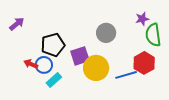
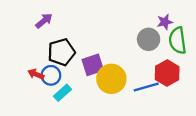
purple arrow: (17, 24) -> (44, 21), moved
gray circle: (106, 33) -> (149, 39), moved

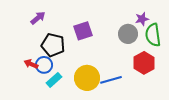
black pentagon: (61, 52) -> (53, 45), turned 30
purple square: (93, 65) -> (83, 31), moved
yellow circle: (111, 79) -> (87, 78), moved
blue line: (146, 87) -> (111, 80), moved

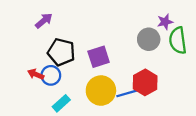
purple square: (83, 31) -> (99, 57), moved
red hexagon: (144, 63) -> (145, 82), moved
cyan rectangle: (54, 80) -> (61, 103), moved

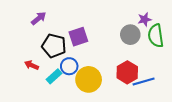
purple square: (99, 57) -> (78, 37), moved
blue circle: (51, 75) -> (69, 66), moved
blue line: (129, 93) -> (144, 81), moved
cyan rectangle: (61, 103) -> (54, 76), moved

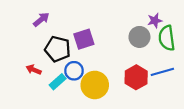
blue line: (144, 81) -> (162, 72), moved

